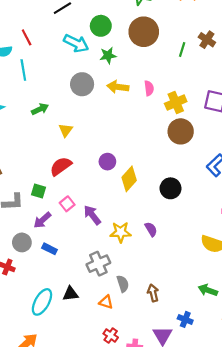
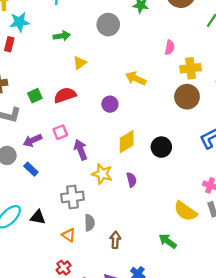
yellow arrow: (118, 87) -> (136, 78), moved
yellow diamond: (129, 179) -> (127, 142), moved
green square: (38, 191) -> (35, 96), moved, turned 32
green arrow: (208, 290) -> (168, 241), moved

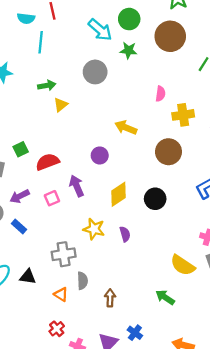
yellow triangle: (80, 63) -> (61, 105), moved
red semicircle: (65, 95) -> (47, 162), moved
brown circle: (187, 97) -> (168, 152), moved
pink square: (60, 132) -> (52, 198), moved
purple arrow: (81, 150) -> (77, 186), moved

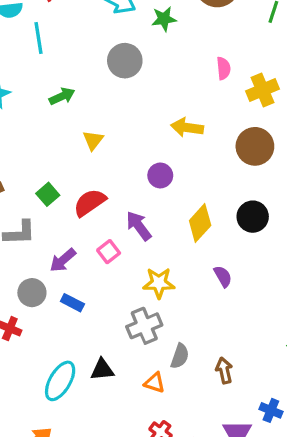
yellow triangle: (61, 105) -> (93, 140), moved
yellow star: (94, 229) -> (159, 283), moved
gray semicircle: (82, 281) -> (180, 356), turned 36

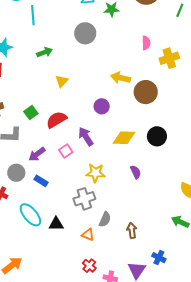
brown circle: (255, 146) -> (146, 92), moved
yellow diamond: (200, 223) -> (124, 138), turned 45
cyan ellipse: (60, 381) -> (30, 215), moved, turned -75

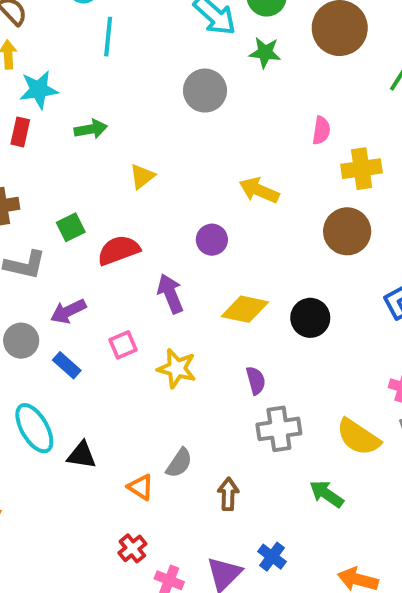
green arrow: (45, 52) -> (91, 129), moved
brown circle: (146, 92) -> (347, 231), moved
pink square: (66, 151) -> (123, 345), moved
gray cross: (84, 199) -> (279, 429), moved

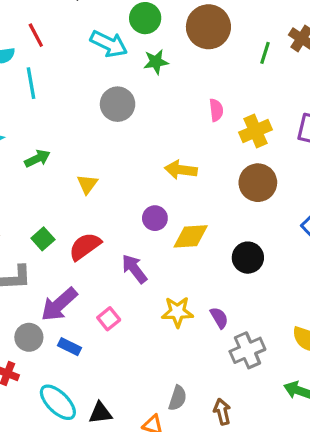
yellow diamond: (245, 309) -> (191, 236), moved
purple arrow: (68, 311) -> (59, 304), size x1.4
yellow star: (177, 368) -> (177, 312), moved

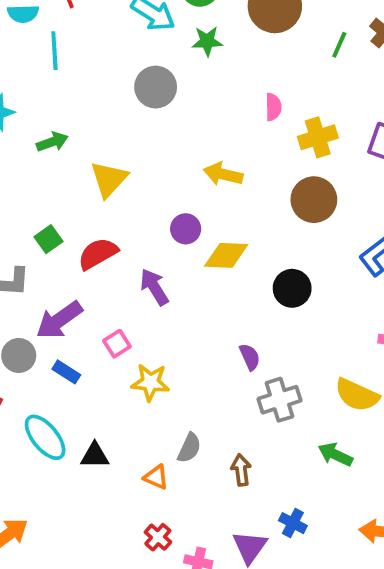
yellow triangle: (87, 184) -> (109, 179), size x1.5
yellow star: (177, 312) -> (150, 382), moved

